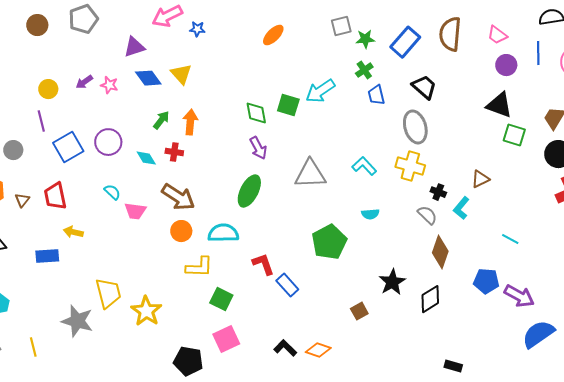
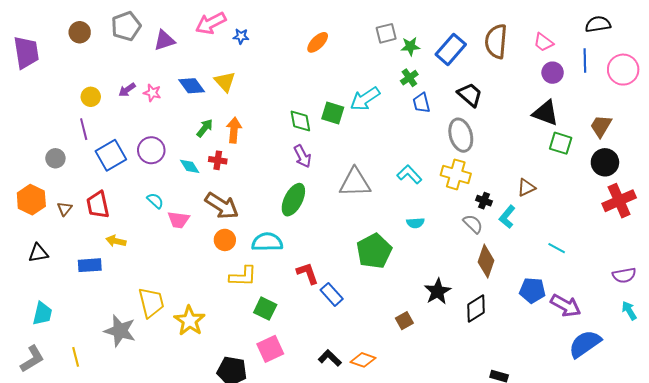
purple triangle: (134, 47) -> (164, 40), moved

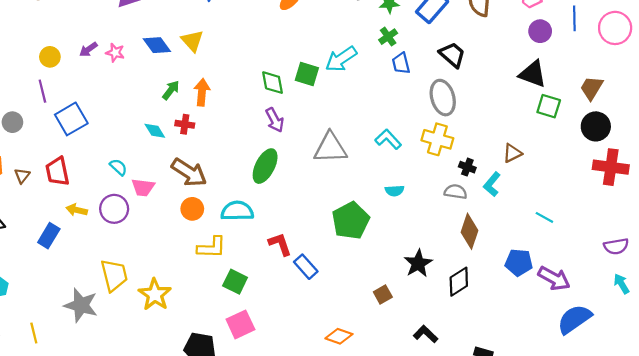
purple circle: (151, 150) -> (114, 209), moved
red cross: (619, 201) -> (611, 167), turned 32
gray semicircle: (473, 224) -> (456, 192), turned -35
blue rectangle: (90, 265) -> (49, 236), turned -55
black L-shape: (330, 358) -> (426, 334), moved

